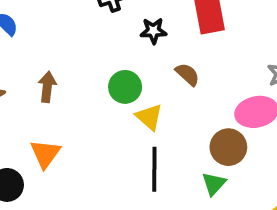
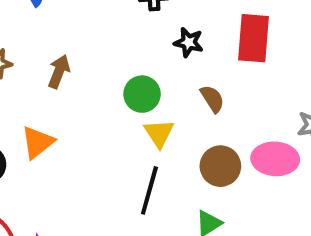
brown circle: (228, 147) -> (220, 166), moved

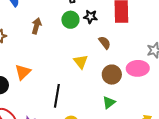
brown arrow: (59, 72) -> (37, 26), moved
green circle: (142, 94) -> (70, 20), moved
black line: (149, 190) -> (57, 96), moved

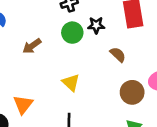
brown arrow: (37, 26) -> (32, 46), turned -133
yellow triangle: (81, 62) -> (71, 83), moved

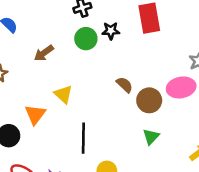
brown semicircle: (118, 55) -> (125, 85), moved
yellow triangle: (71, 83) -> (63, 94), moved

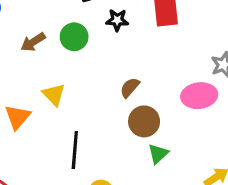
green circle: (86, 39) -> (74, 37), moved
brown semicircle: (125, 85) -> (130, 88), turned -96
brown circle: (149, 100) -> (144, 121), moved

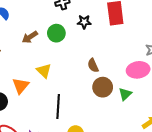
brown semicircle: (130, 88) -> (93, 65), turned -64
green triangle: (158, 154) -> (125, 94), moved

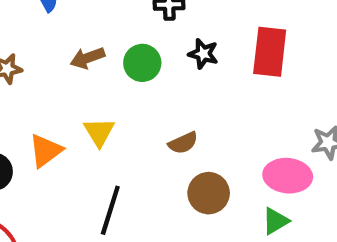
brown semicircle: (93, 65) -> (183, 143), moved, turned -104
green triangle: (125, 94) -> (275, 221), moved

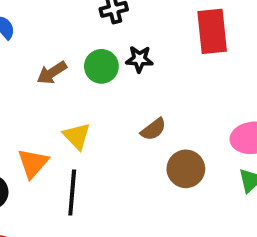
black star: (203, 54) -> (139, 59), moved
black line: (110, 210) -> (72, 193), moved

